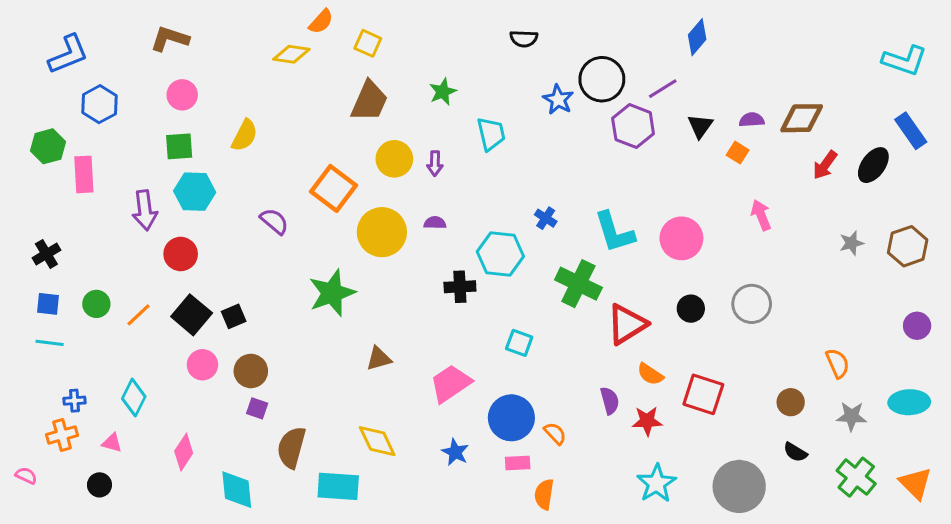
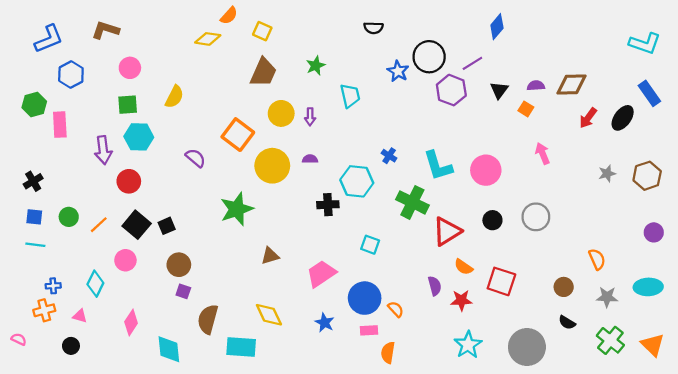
brown L-shape: (170, 39) -> (105, 30), moved
pink circle: (202, 365) -> (125, 260), moved

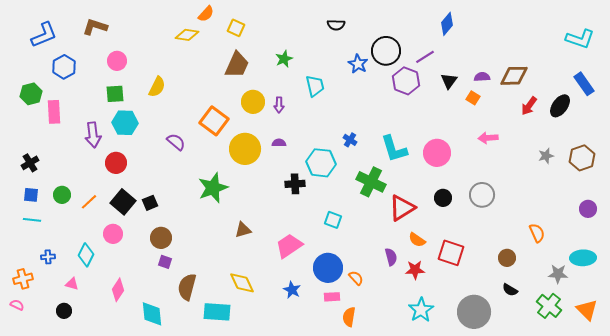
pink arrow: (543, 153) -> (488, 138), turned -72
gray star: (607, 297) -> (558, 274), moved
orange cross: (44, 310) -> (23, 279), moved

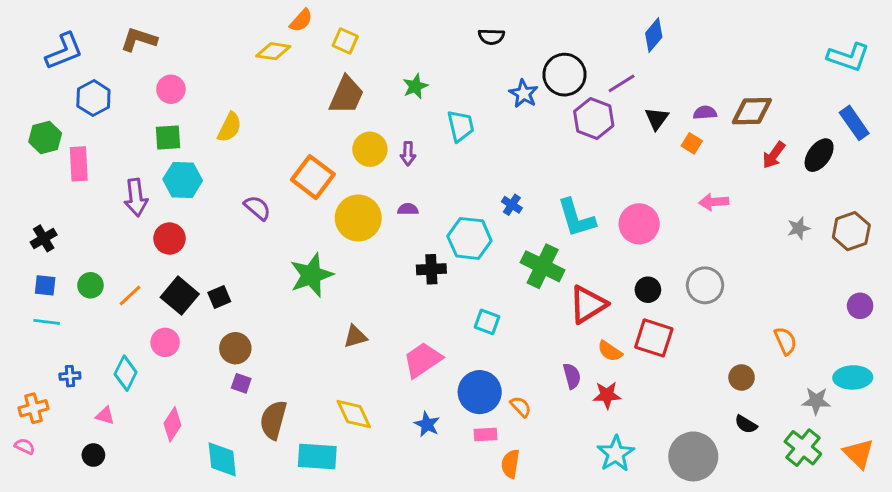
red square: (451, 253) -> (654, 338), moved

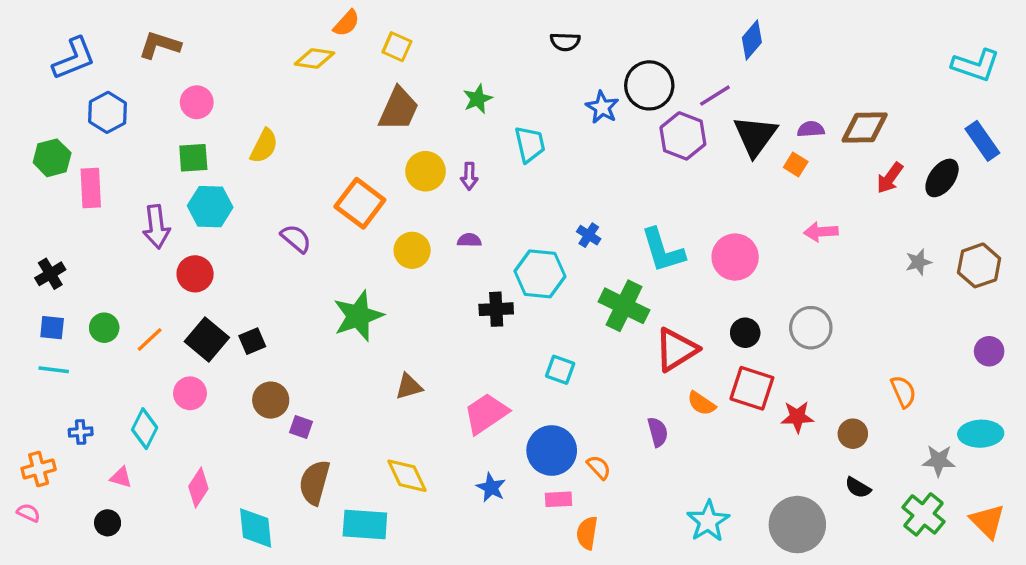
black triangle: (657, 119) -> (755, 136), size x1.6
yellow circle: (358, 218) -> (412, 250), size x0.7
purple square: (241, 383) -> (301, 427), moved
red star: (607, 395) -> (797, 417), moved

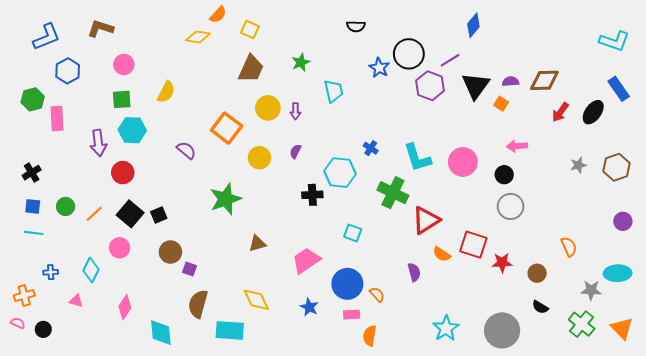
purple semicircle: (469, 240) -> (295, 151), turned -64
black circle: (745, 333) -> (504, 175), moved
black circle: (108, 523) -> (43, 329), moved

